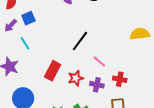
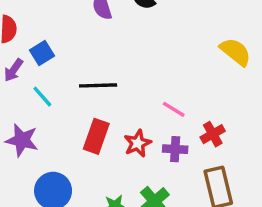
yellow semicircle: (140, 34) -> (235, 52), turned 54
black line: (80, 41) -> (98, 85), moved, turned 60
red cross: (120, 79) -> (213, 134), turned -32

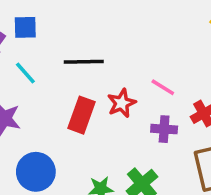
blue square: (42, 53) -> (25, 27), turned 30
red star: (138, 143) -> (122, 103), moved

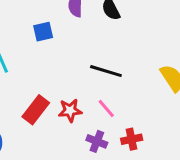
blue square: (25, 27) -> (43, 32), moved, turned -30
black line: (84, 62) -> (106, 71), moved

